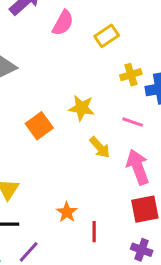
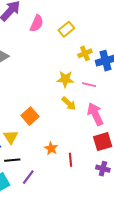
yellow star: (82, 108) -> (65, 79), moved
orange square: (39, 126) -> (30, 116), moved

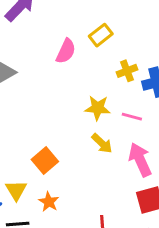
pink semicircle: (37, 23) -> (66, 51), moved
orange star: (51, 148) -> (49, 202), moved

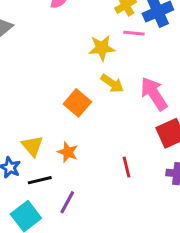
pink line: (132, 117) -> (134, 33), moved
orange square: (45, 160) -> (77, 103), moved

